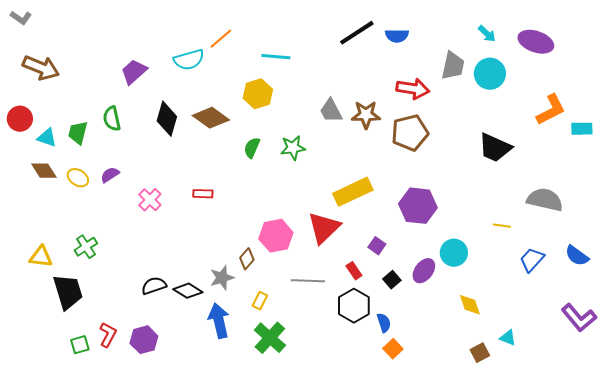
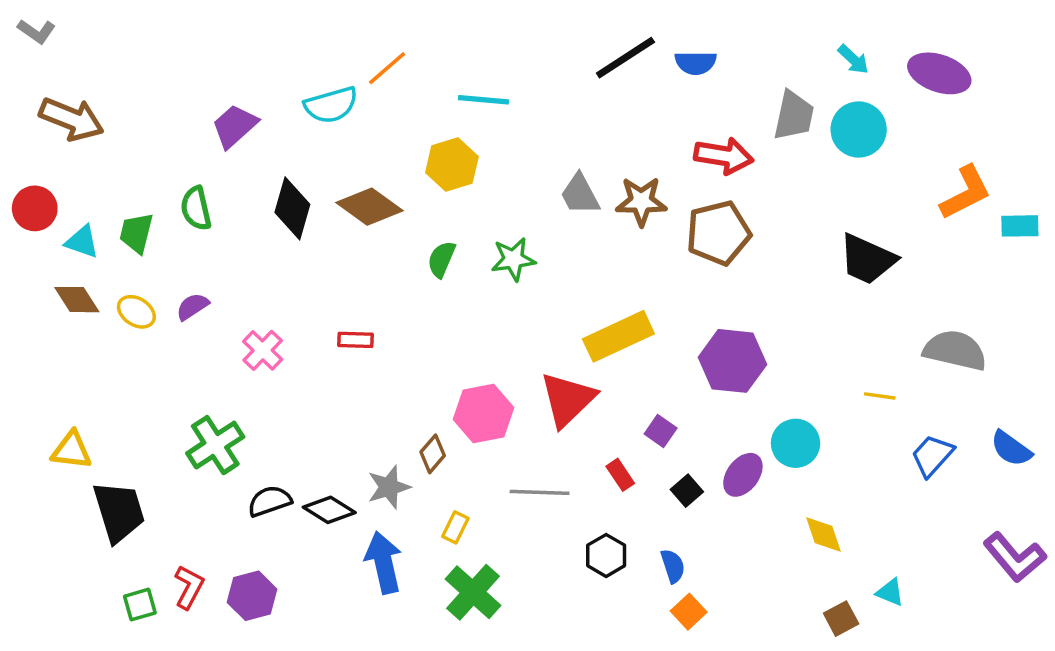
green cross: (86, 247) -> (215, 445), moved, size x1.4
black hexagon: (354, 306) -> (606, 555), moved, size x0.7

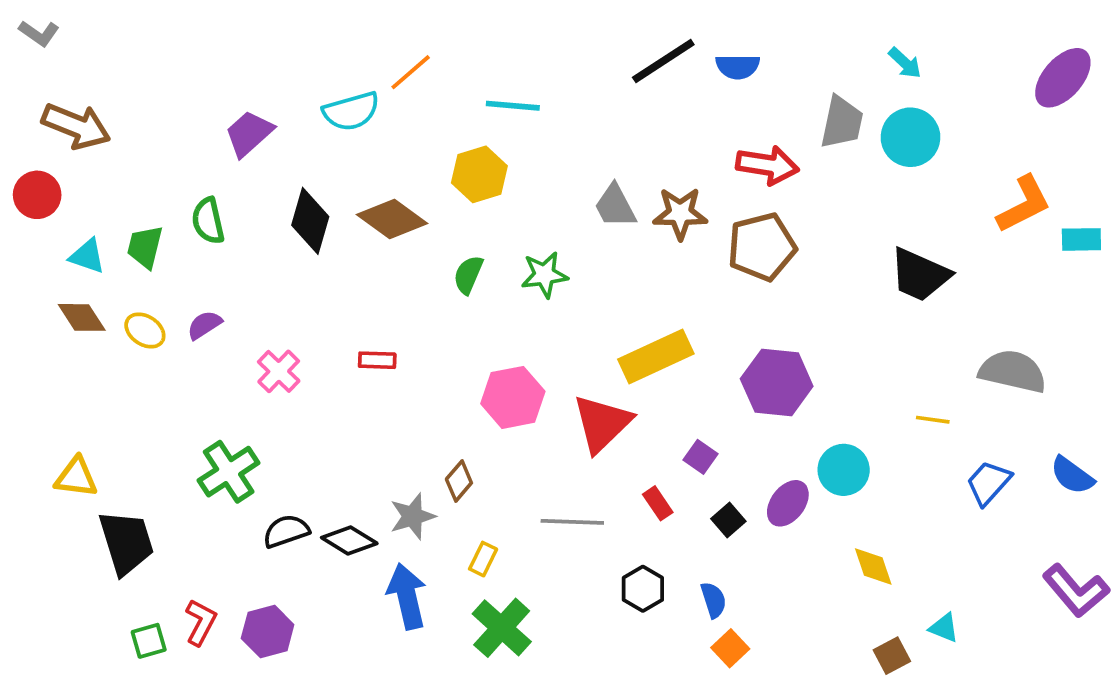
purple ellipse: (939, 73) -> (1063, 78), moved, turned -68
red circle: (35, 208) -> (37, 195), moved
pink hexagon: (483, 413) -> (513, 397), moved

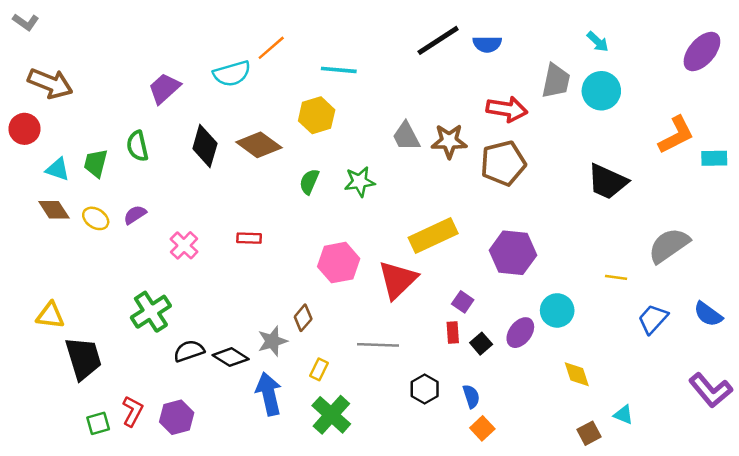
gray semicircle: (1013, 371) -> (669, 245), turned -48
red rectangle: (658, 503) -> (453, 333), moved, turned 30

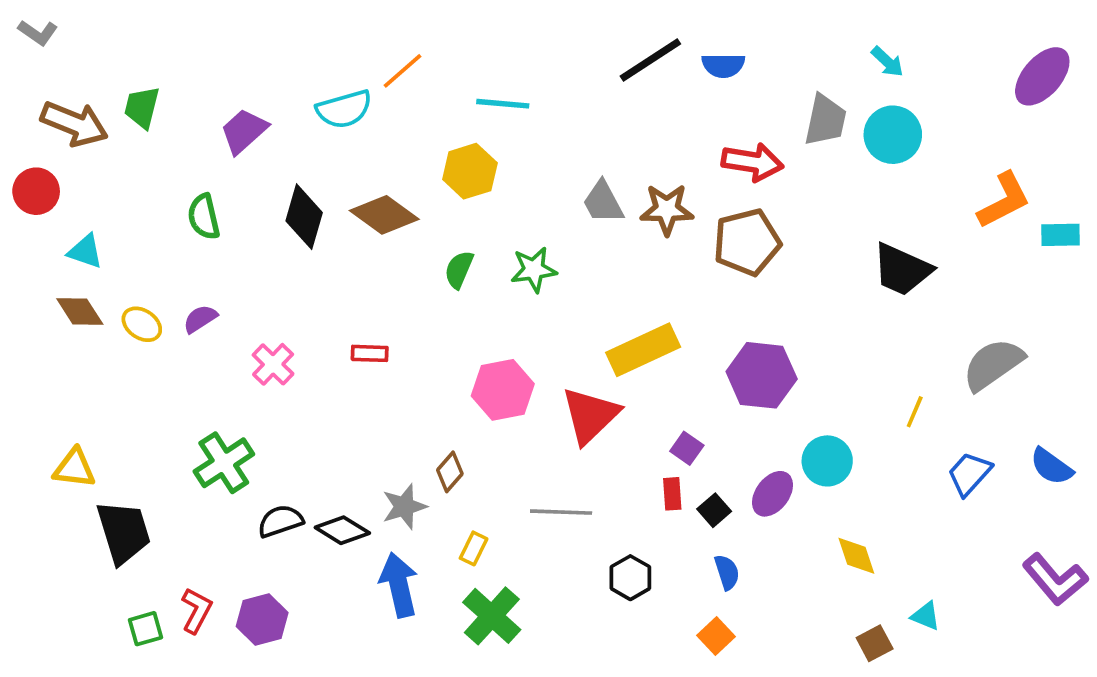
green trapezoid: (96, 163) -> (142, 107), moved
yellow line: (616, 277) -> (915, 412), turned -75
blue semicircle: (471, 396) -> (727, 572), moved

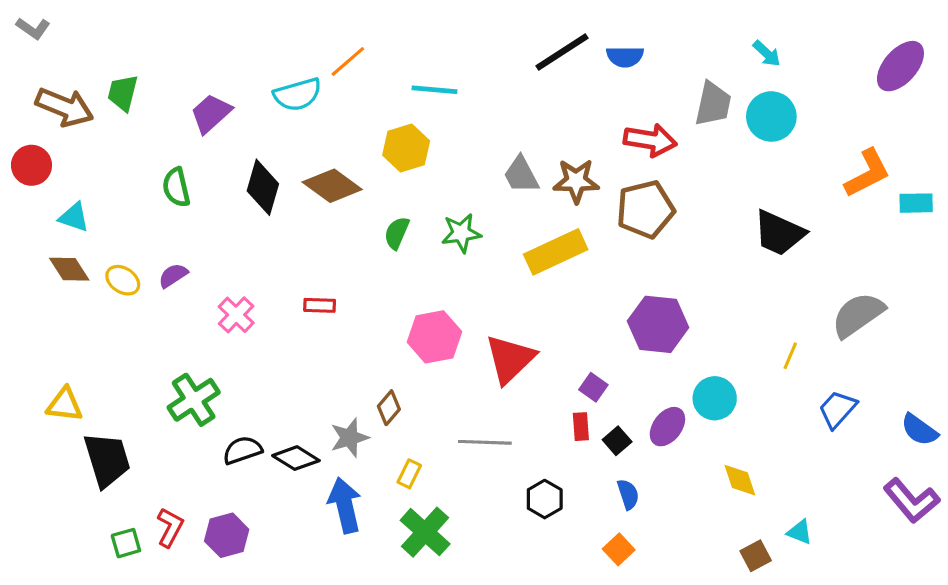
yellow rectangle: (643, 350) -> (556, 252), moved
blue semicircle: (1051, 466) -> (919, 430), moved

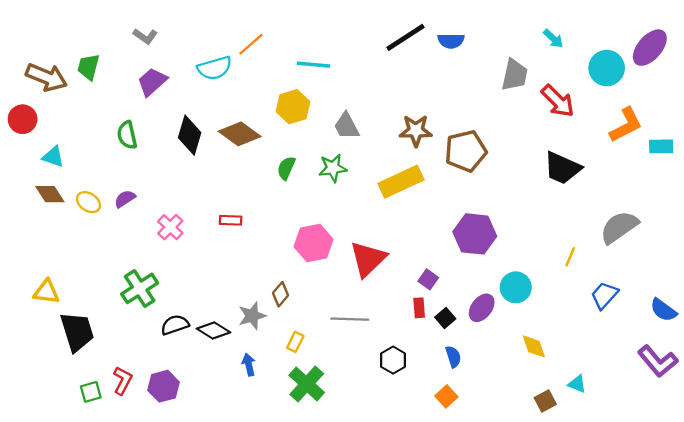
gray L-shape: (33, 28) -> (145, 36), moved
cyan circle: (771, 116) -> (607, 68), moved
red arrow: (650, 140) -> (558, 101), moved, turned 36
gray trapezoid: (521, 175) -> (346, 126), moved
blue arrow: (345, 505) -> (249, 365), size x0.6

